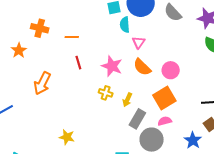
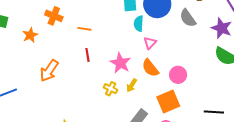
yellow arrow: (127, 100) -> (132, 85), moved

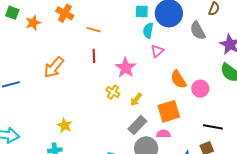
orange star: (30, 35) -> (33, 23), moved
orange semicircle: (150, 68) -> (178, 79), moved
pink circle: (178, 75) -> (200, 89), moved
yellow arrow: (132, 85) -> (136, 99), moved

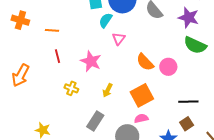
cyan semicircle: (148, 30) -> (106, 20), turned 35
yellow cross: (113, 92) -> (71, 88), moved
gray rectangle: (137, 125) -> (95, 121), moved

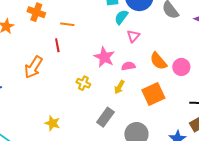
red line: (58, 56) -> (57, 45), moved
pink semicircle: (141, 118) -> (128, 66), moved

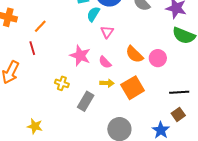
orange line: (67, 24) -> (40, 26), turned -48
pink semicircle: (128, 66) -> (105, 62), turned -120
yellow arrow: (119, 87) -> (107, 83), moved, turned -112
gray rectangle: (105, 117) -> (86, 101), moved

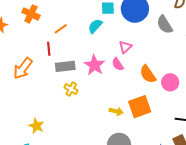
cyan semicircle: (93, 14) -> (95, 26), moved
pink semicircle: (105, 62) -> (118, 64), moved
yellow arrow: (107, 83) -> (116, 111), moved
gray rectangle: (86, 101) -> (65, 66), moved, turned 42

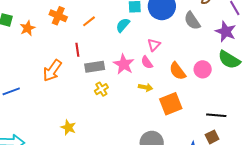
orange line: (61, 29) -> (89, 21), moved
pink circle: (170, 82) -> (203, 69), moved
yellow cross: (71, 89) -> (101, 89), turned 32
yellow arrow: (116, 111) -> (146, 87), moved

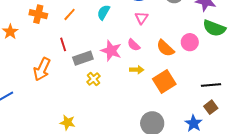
pink triangle: (154, 45) -> (141, 18), moved

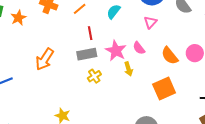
red line: (63, 44) -> (90, 33), moved
yellow arrow: (137, 70) -> (128, 69), moved, turned 64

